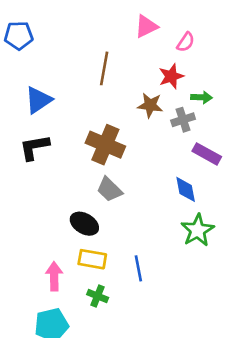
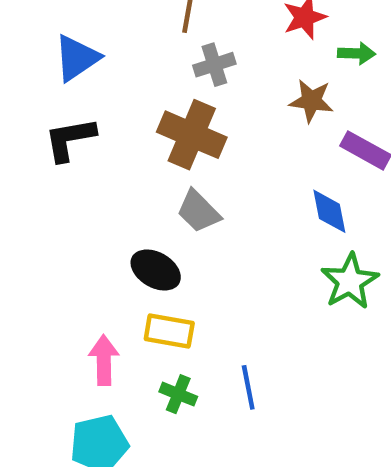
brown star: (150, 105) -> (311, 101), moved
gray cross: (183, 120) -> (214, 65), moved
blue line: (138, 268) -> (248, 387), moved

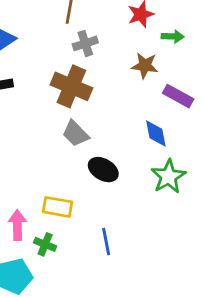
black ellipse: (156, 270) -> (103, 170), moved
green cross: (178, 394) -> (45, 244), moved

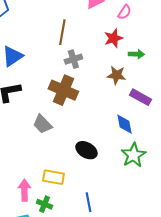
gray trapezoid: (76, 134) -> (42, 124), moved

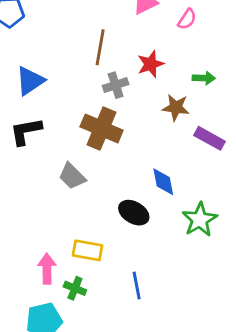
red star: (113, 38) -> (151, 64), moved
blue diamond: (124, 124) -> (163, 182), moved

